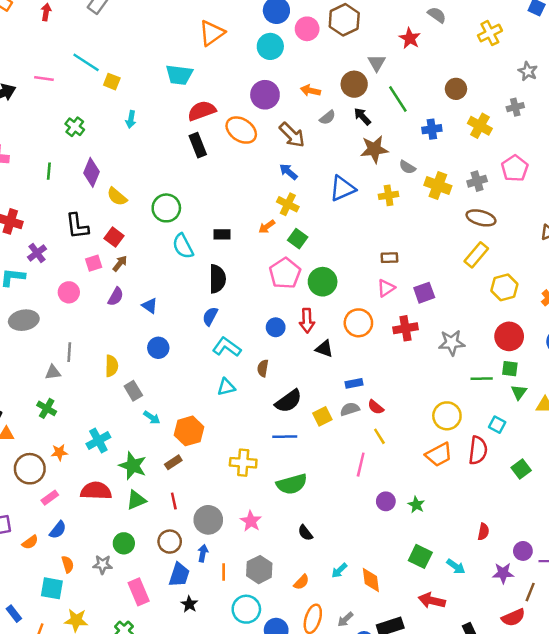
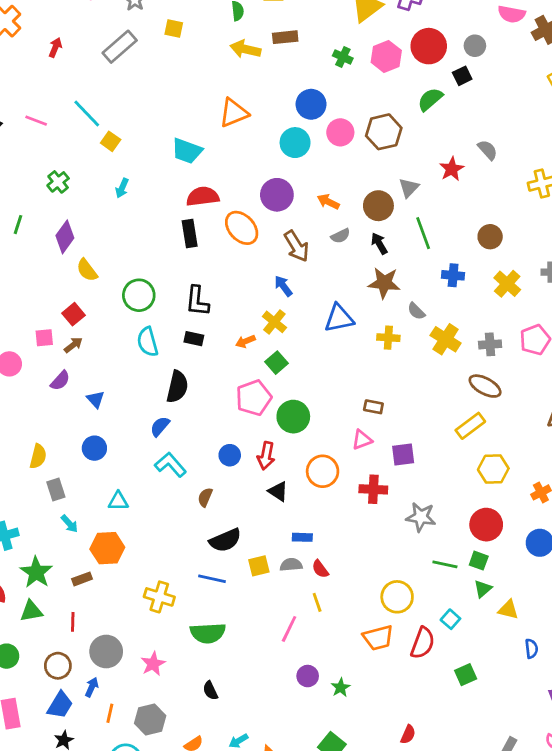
black L-shape: (77, 226) -> (197, 301), moved
cyan triangle: (226, 387) -> (118, 501), moved

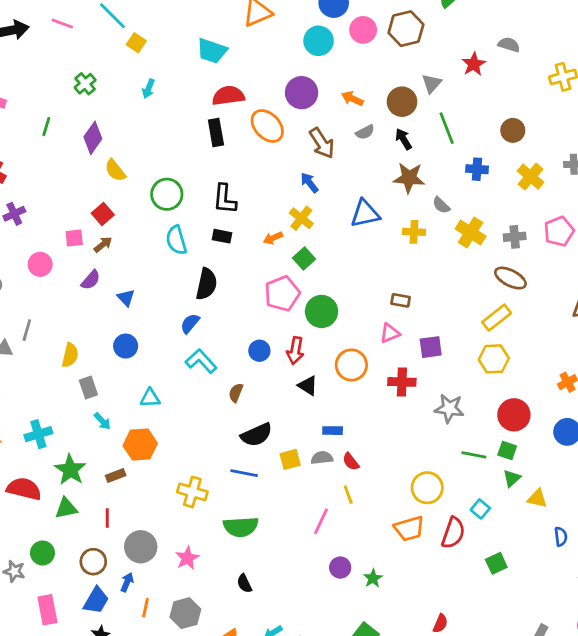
gray semicircle: (488, 150) -> (509, 45), turned -30
yellow hexagon: (493, 469) -> (494, 359), moved

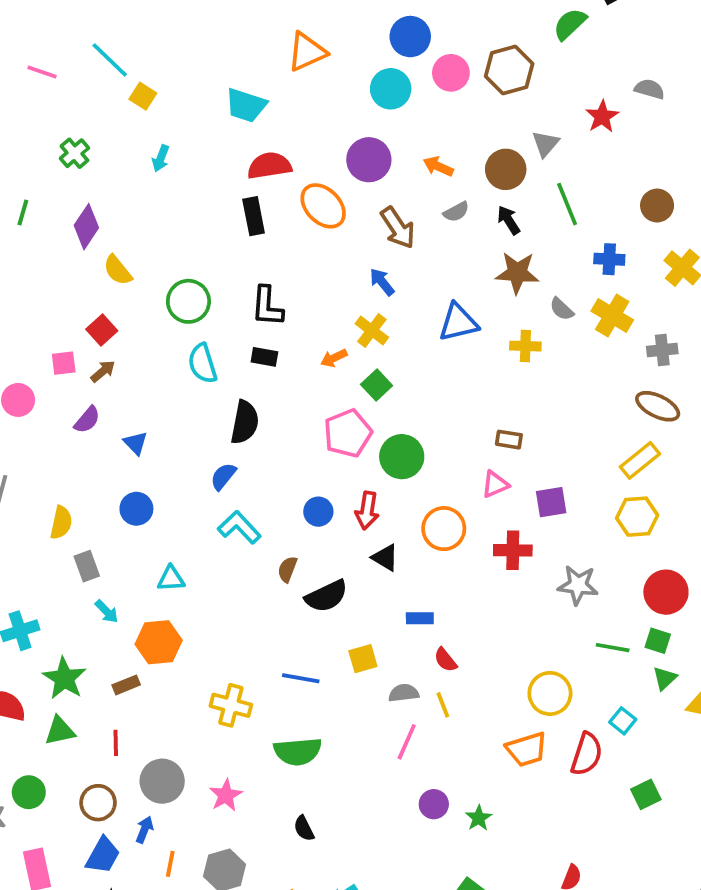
yellow cross: (471, 232) -> (612, 315), moved
black semicircle: (256, 435) -> (326, 596), moved
gray semicircle: (322, 458) -> (404, 693), moved

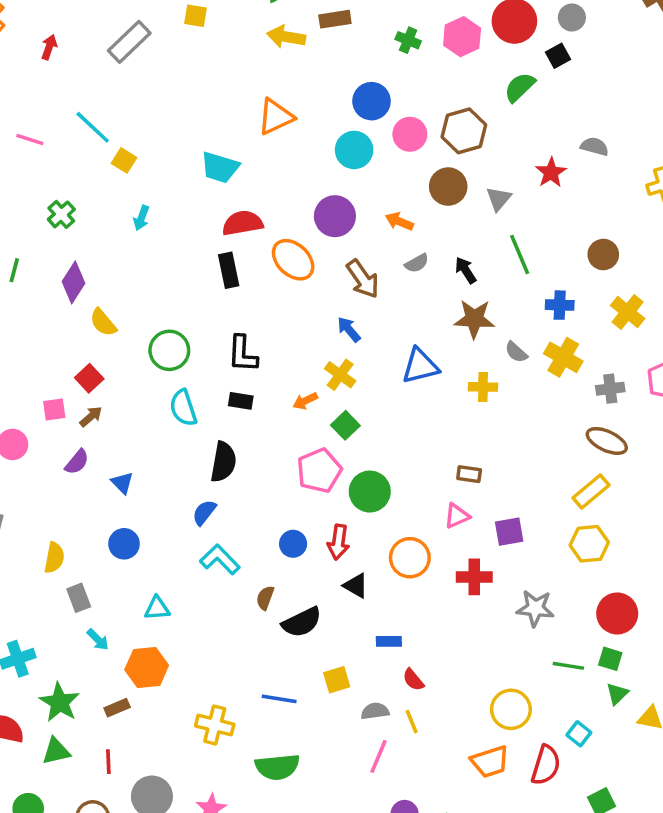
brown circle: (506, 169) -> (448, 187), moved

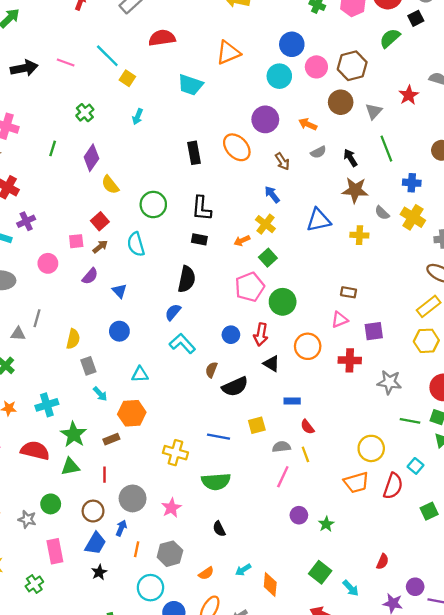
red semicircle: (243, 223) -> (162, 38), moved
brown arrow: (363, 279) -> (282, 161), size x0.7
cyan semicircle: (183, 408) -> (136, 244), moved

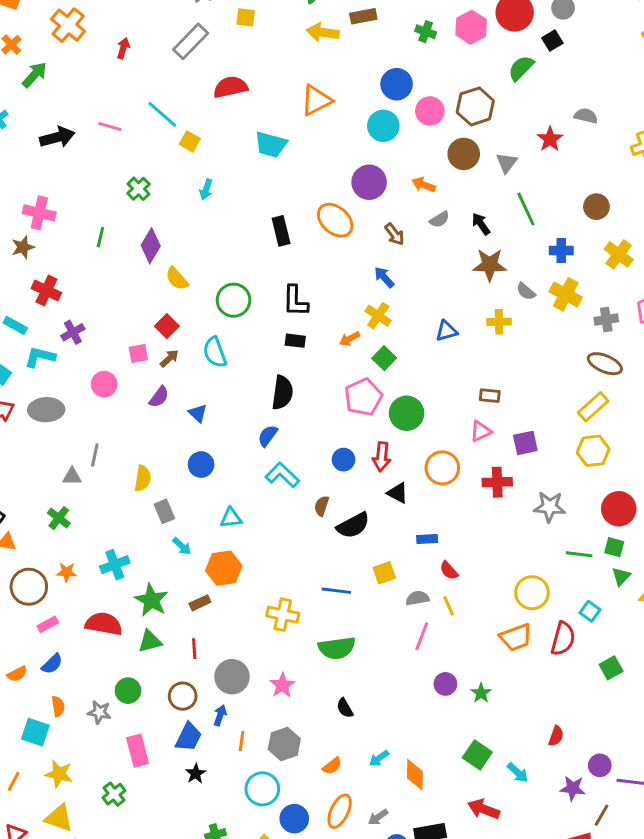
blue triangle: (319, 220) -> (446, 331), moved, size x0.7

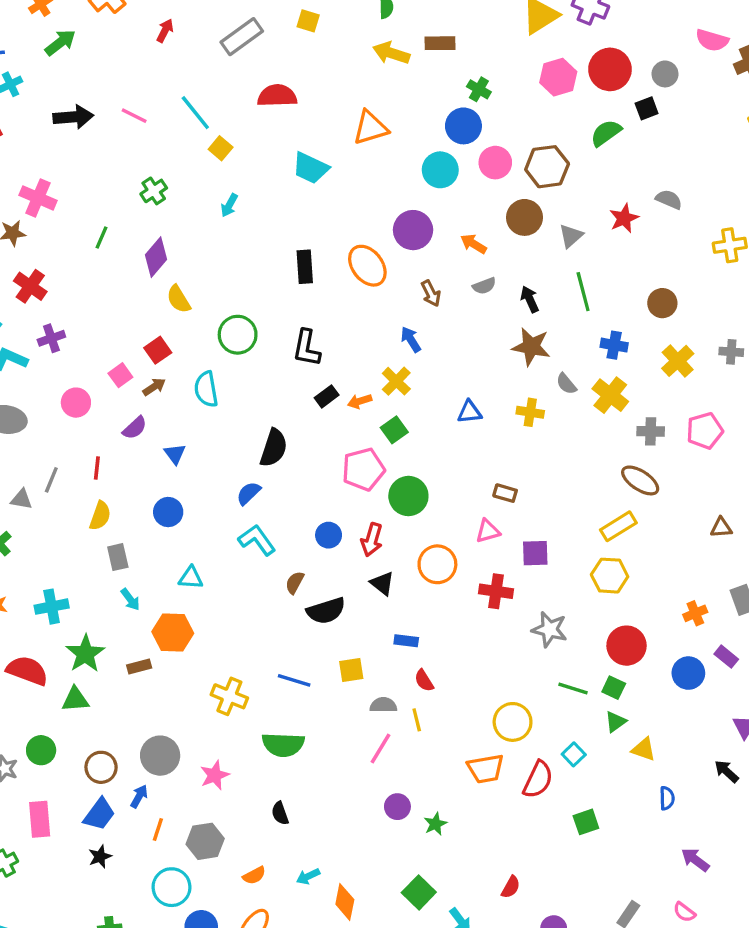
green cross: (426, 32) -> (479, 89), moved
black rectangle: (295, 341) -> (327, 396), moved, turned -54
pink square: (138, 354) -> (120, 375), turned -36
red line: (194, 649) -> (97, 468), moved

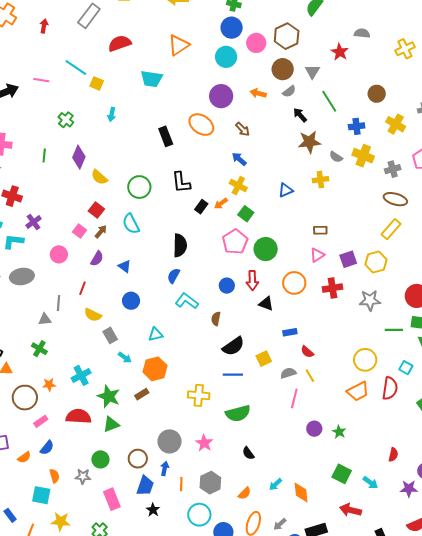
gray semicircle: (484, 286) -> (289, 91), moved
red line: (97, 468) -> (82, 288), turned 32
yellow semicircle: (100, 516) -> (93, 315), turned 114
yellow hexagon: (610, 576) -> (376, 262), moved
black semicircle: (326, 611) -> (233, 346), moved

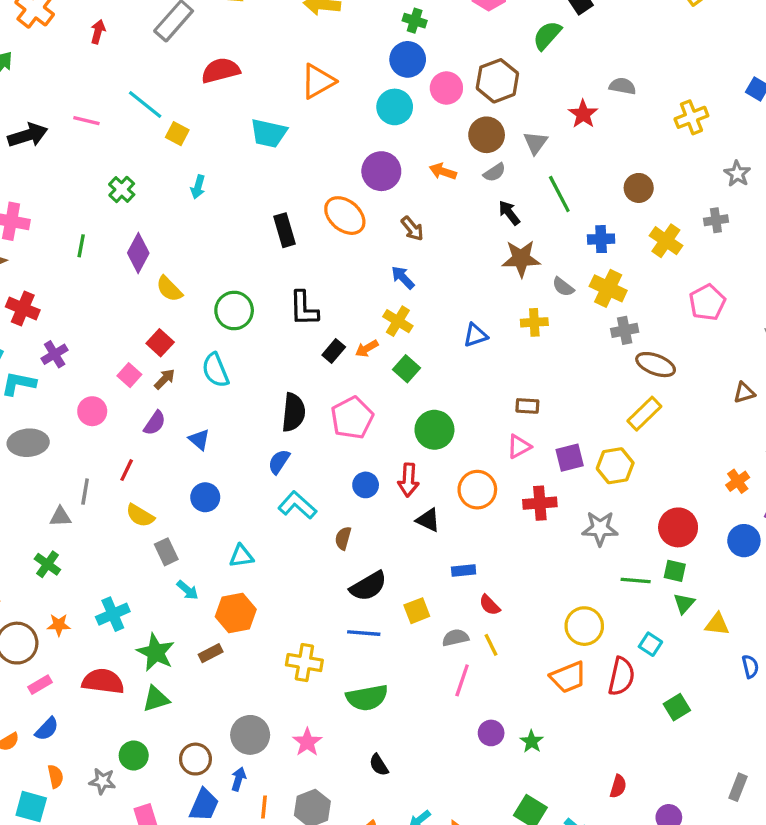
gray cross: (393, 169) -> (625, 330), moved
pink pentagon: (235, 242) -> (352, 418), moved

